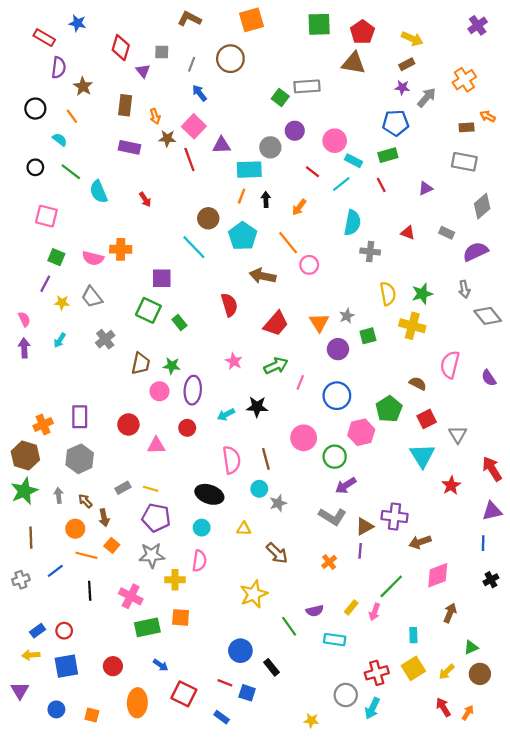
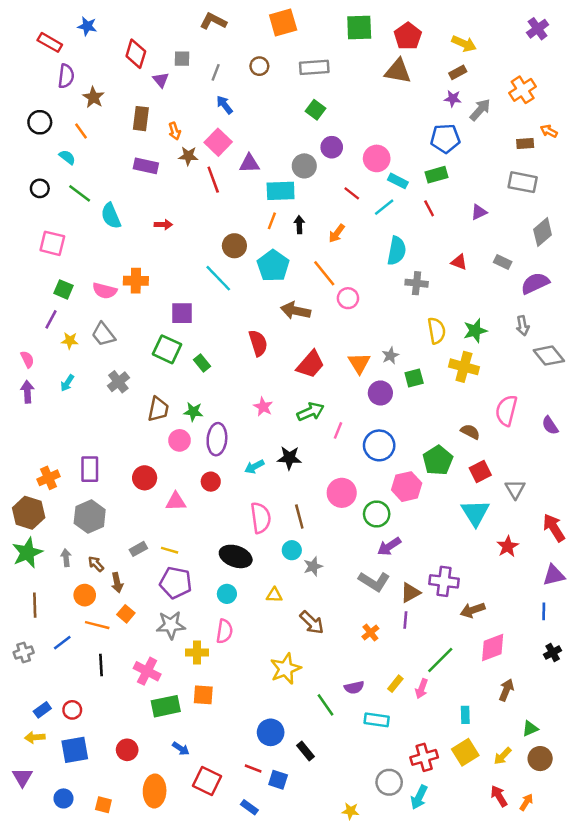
brown circle: (230, 59) -> (259, 66), size x0.6
gray rectangle: (307, 86) -> (314, 67), moved
red arrow: (145, 199) -> (163, 225), turned -56

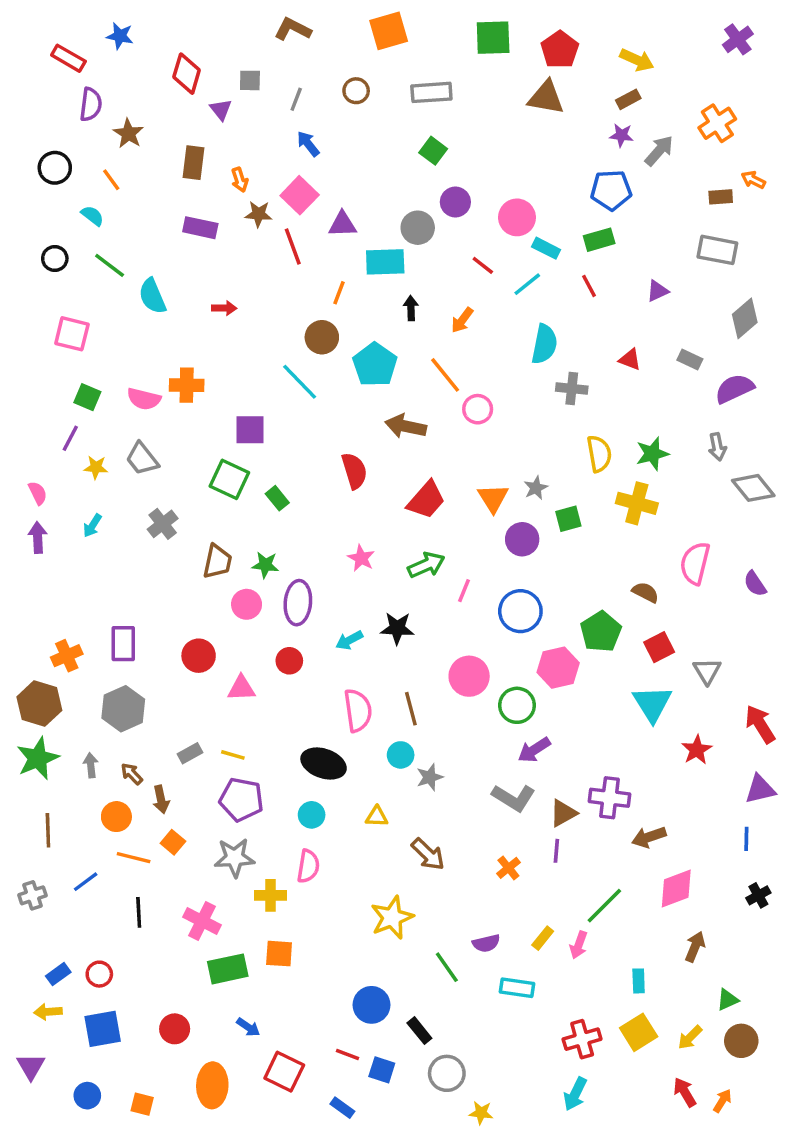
orange line: (272, 221) -> (339, 293), moved
gray circle: (389, 782) -> (447, 1073), moved

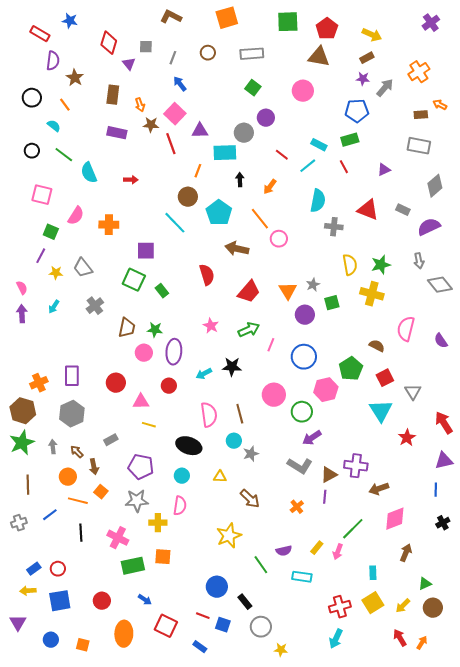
pink circle: (517, 217) -> (303, 91), moved
red triangle: (630, 359) -> (368, 210), size x1.6
pink semicircle: (144, 399) -> (76, 216), moved, turned -72
yellow line: (233, 755) -> (149, 425), moved

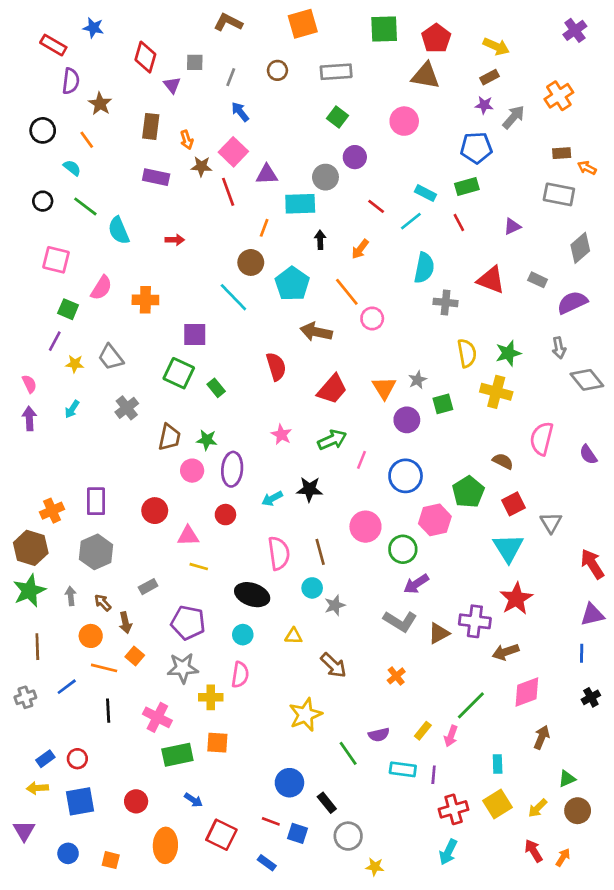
orange arrow: (440, 105) -> (587, 168), moved
red star: (407, 438) -> (516, 599), moved, size x1.4
purple line: (325, 497) -> (434, 775), moved

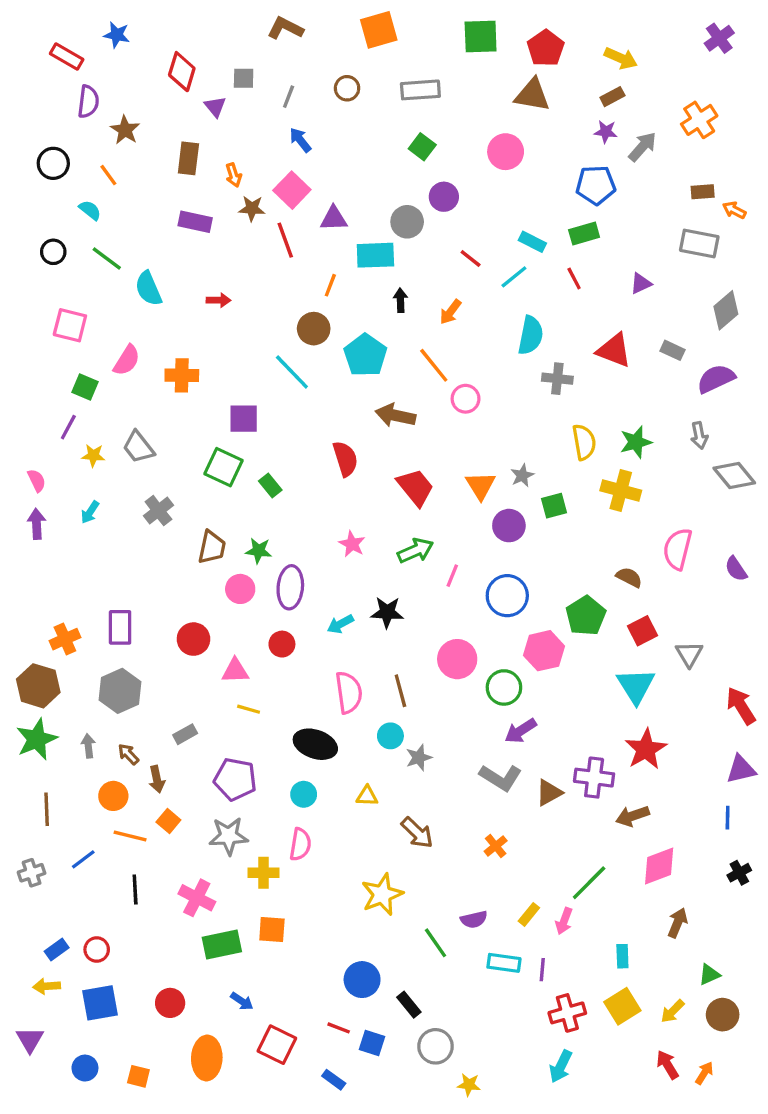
red trapezoid: (332, 389) -> (415, 487), turned -80

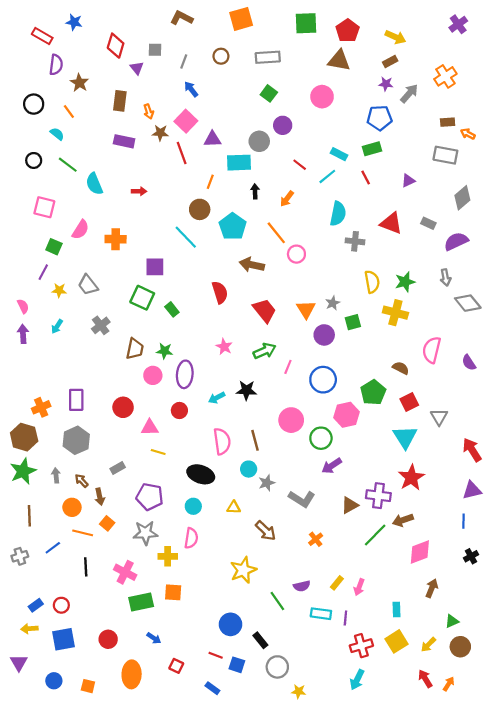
gray L-shape: (501, 778) -> (302, 499), moved
green line: (589, 883) -> (375, 535), moved
red square: (277, 1045) -> (176, 666), size x0.6

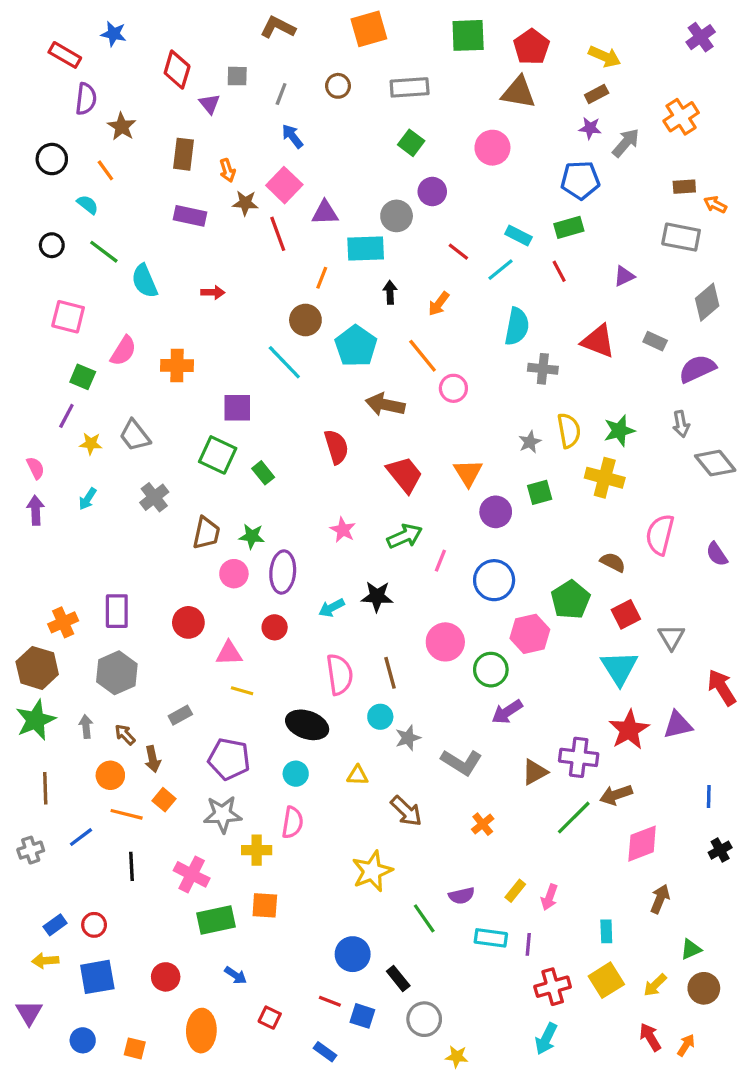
gray star: (333, 303) -> (530, 442), moved
purple triangle: (472, 490) -> (678, 725), moved

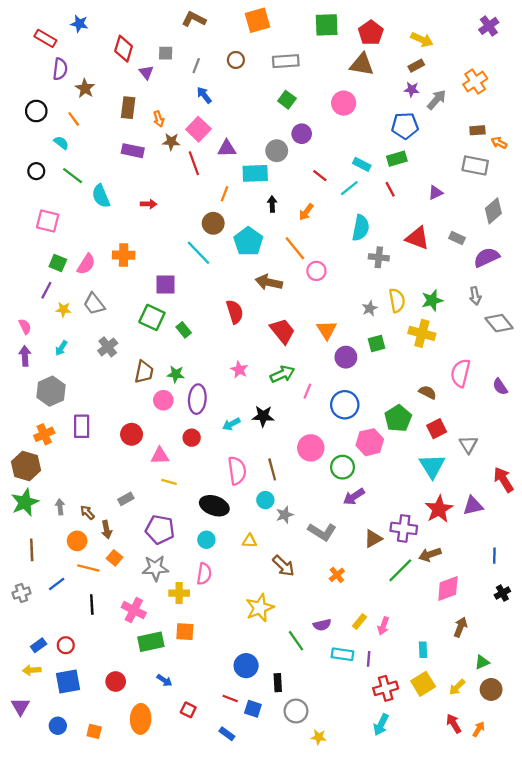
pink semicircle: (123, 351) -> (86, 264), moved
gray hexagon: (117, 673) -> (51, 391), moved
black rectangle: (398, 979) -> (278, 683), turned 36

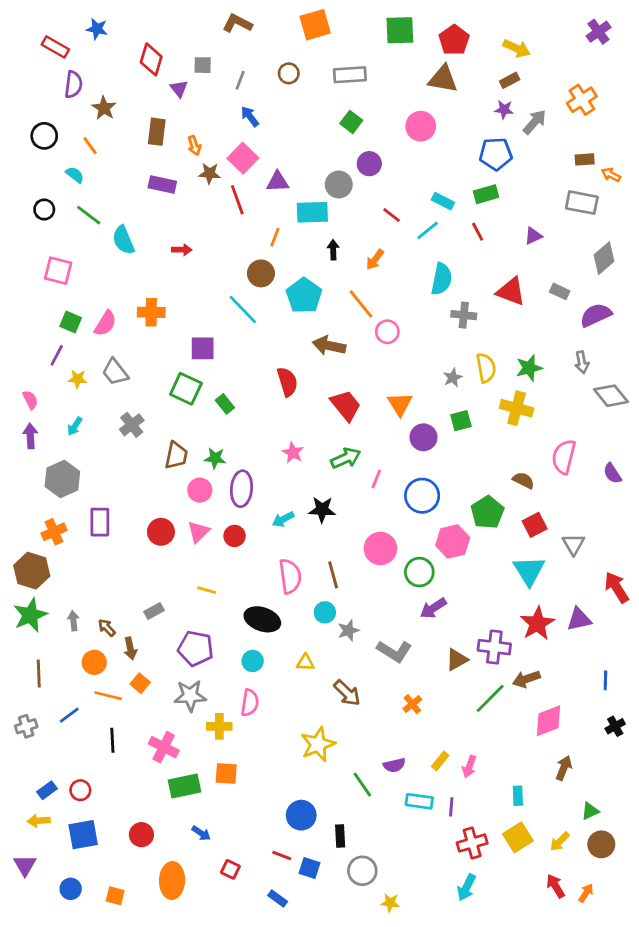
pink triangle: (160, 456) -> (198, 532), moved, turned -42

